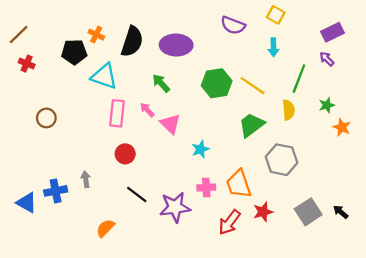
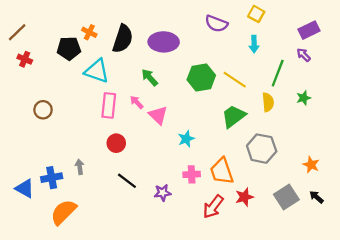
orange star: (342, 127) -> (311, 165), moved
purple star: (175, 207) -> (163, 193), size x0.6
orange semicircle: (105, 228) -> (63, 212), moved, size x1.5

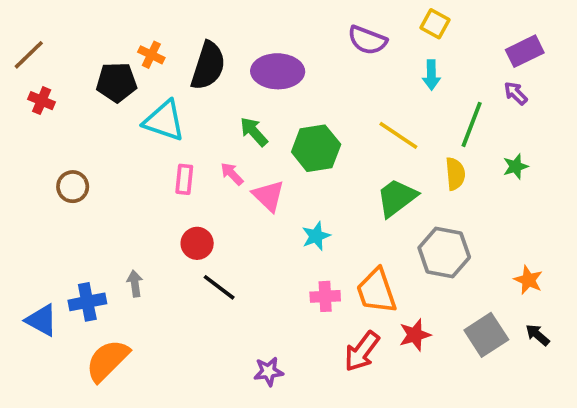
green hexagon: (201, 77) -> (316, 148), moved
pink rectangle: (109, 105) -> (184, 179), size x0.7
black line: (127, 181) -> (219, 287), moved
purple star: (163, 193) -> (268, 371), moved

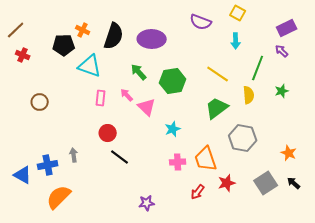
red arrow: (362, 351) -> (198, 192), size x0.7

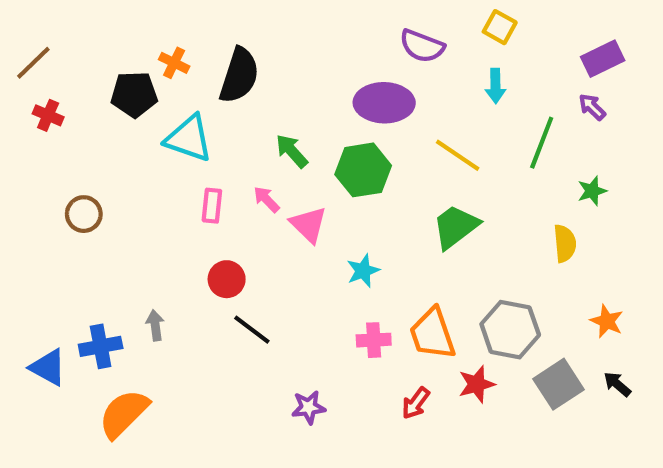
purple ellipse: (152, 39) -> (384, 103), moved
yellow semicircle: (249, 95) -> (565, 243), moved
gray hexagon: (243, 138) -> (510, 330), moved
purple star: (147, 203) -> (309, 407), moved

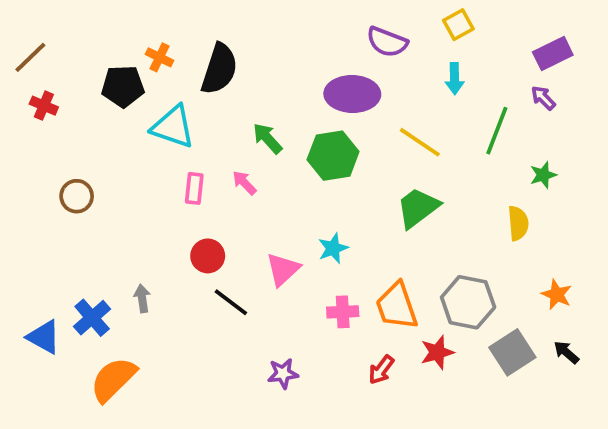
yellow square: (500, 27) -> (458, 25), turned 32
pink triangle: (309, 225) -> (283, 269), moved, turned 33
blue cross: (101, 346) -> (92, 318), turned -30

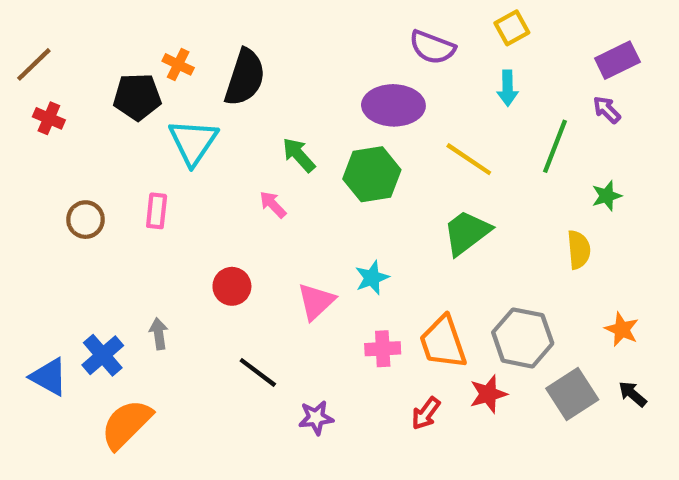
cyan triangle: (173, 127) -> (193, 142), turned 45
pink rectangle: (194, 188) -> (157, 211), moved
black line: (231, 302) -> (258, 372), moved

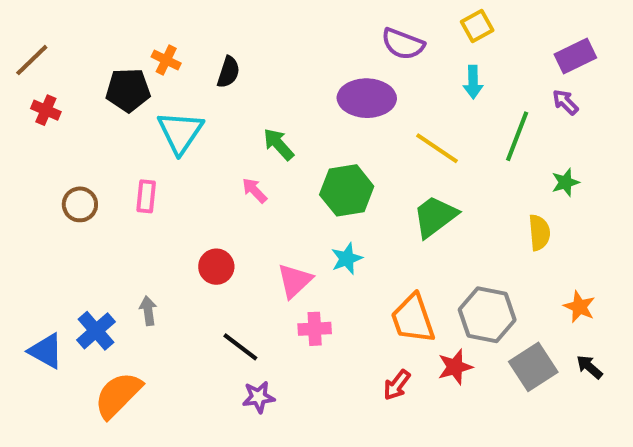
black semicircle: (245, 77) -> (228, 72), size x0.6
green hexagon: (372, 174) -> (347, 190), moved
pink cross: (383, 349) -> (315, 329), moved
purple star: (316, 418) -> (258, 397), moved

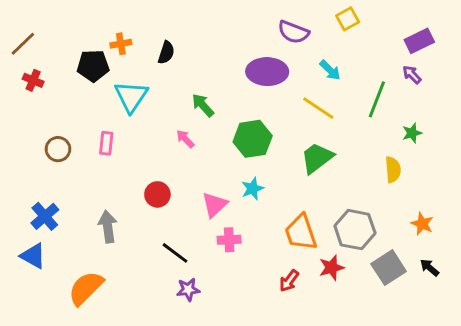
orange cross: (166, 60) -> (121, 44), turned -36
cyan arrow: (473, 82) -> (330, 70), moved, turned -45
gray arrow: (148, 311) -> (108, 227), size x1.5
blue cross: (96, 331) -> (45, 216), moved

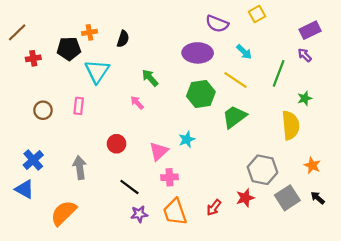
red cross: (33, 80) -> (33, 58), moved, turned -32
green hexagon: (253, 139) -> (201, 94), moved
yellow semicircle: (393, 170) -> (291, 125), size x1.5
orange trapezoid: (301, 232) -> (175, 212), moved

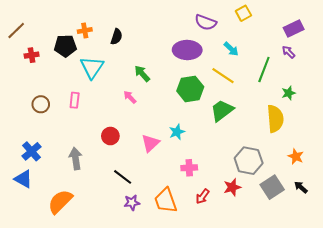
pink cross: (169, 177) -> (189, 168), moved

